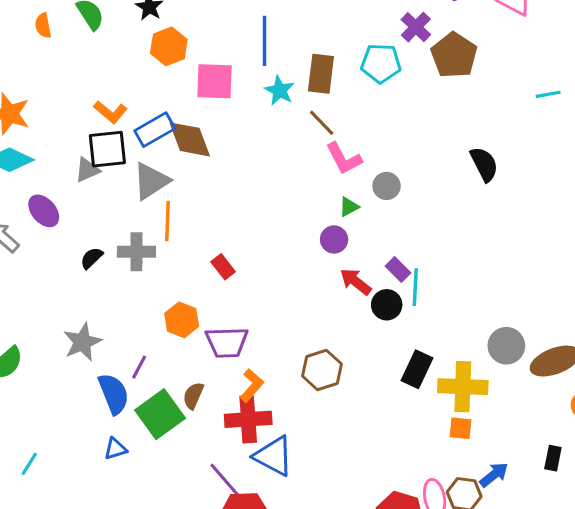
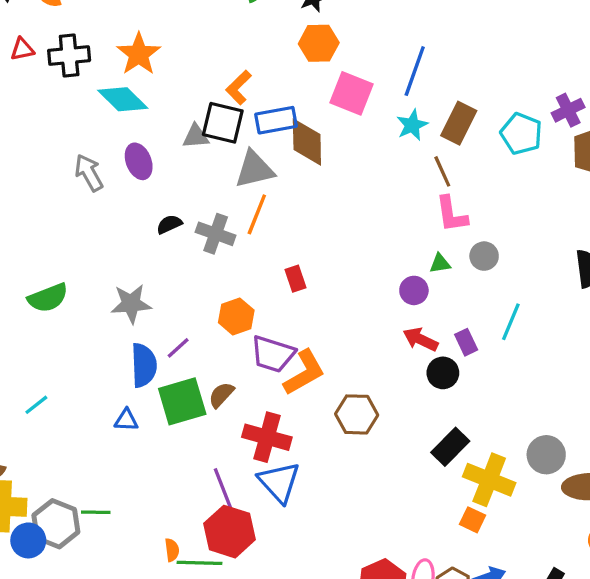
orange L-shape: (110, 112) -> (239, 87), turned 76
red arrow: (356, 282) -> (420, 339), turned -32
cyan line: (415, 287) -> (511, 322), moved
orange L-shape: (252, 385) -> (304, 373), moved, size x1.4

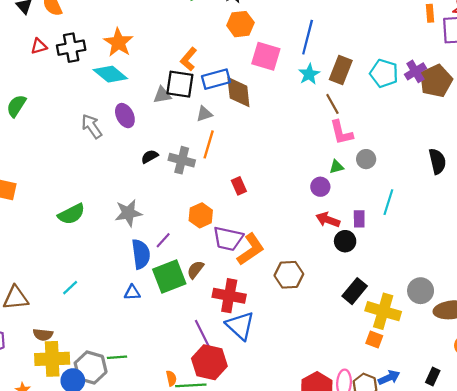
purple cross: (568, 110) -> (415, 71), moved
gray triangle: (254, 169) -> (204, 114), size x0.6
purple rectangle: (466, 342) -> (359, 219), turned 30

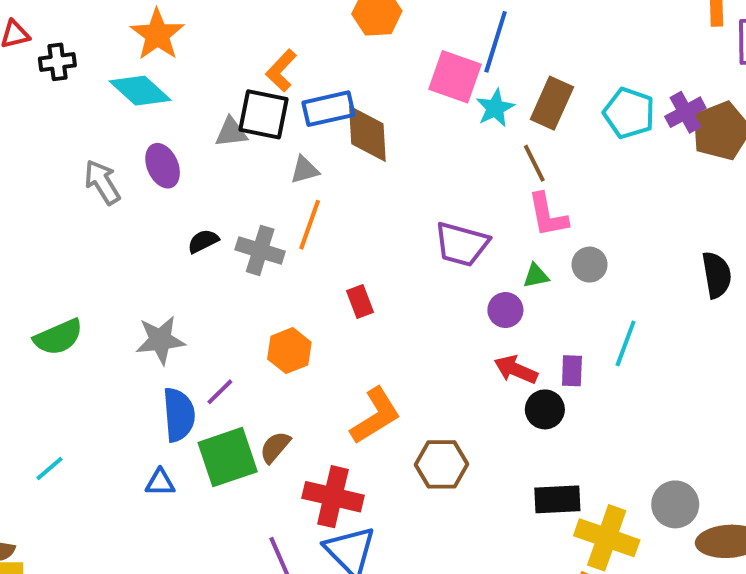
black cross: (71, 48) -> (57, 62), moved, size x0.7
pink square: (266, 56) -> (455, 77), moved
purple trapezoid: (228, 239) -> (462, 244), moved
black rectangle: (355, 291) -> (557, 499), turned 45

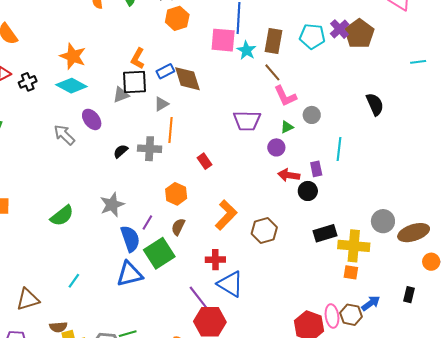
blue rectangle: (328, 109) -> (165, 71), size x0.7
brown semicircle: (275, 447) -> (178, 227), moved
blue triangle: (160, 483) -> (129, 274), size x1.8
red cross: (333, 497) -> (215, 260), size x0.7

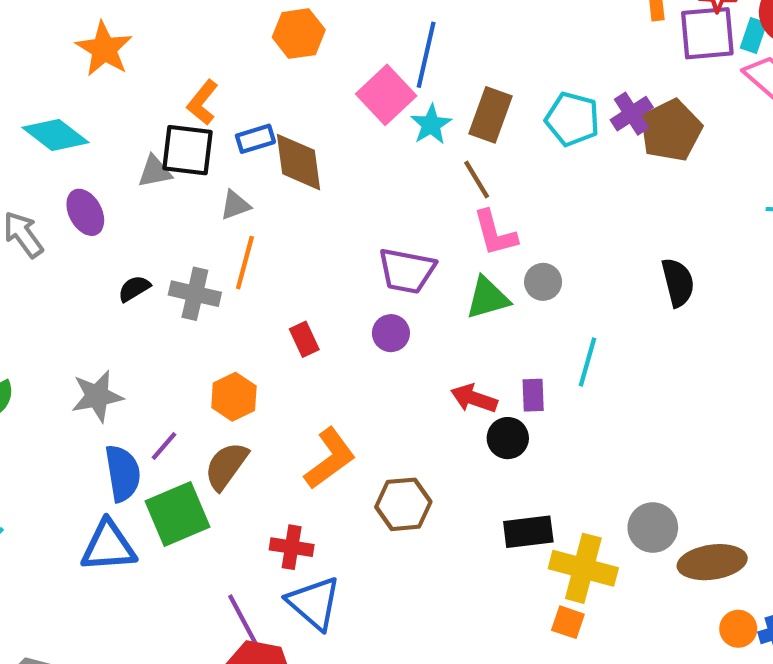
pink square: (223, 40) -> (386, 95), turned 32
orange star: (73, 56) -> (104, 49), moved
green triangle: (287, 127) -> (487, 298), size x1.6
purple circle: (276, 147) -> (391, 333), moved
brown semicircle: (178, 227) -> (226, 466), size x1.4

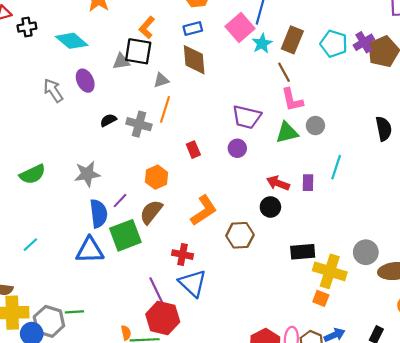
blue rectangle: (255, 139) -> (193, 28), moved
black circle: (508, 438) -> (270, 207), moved

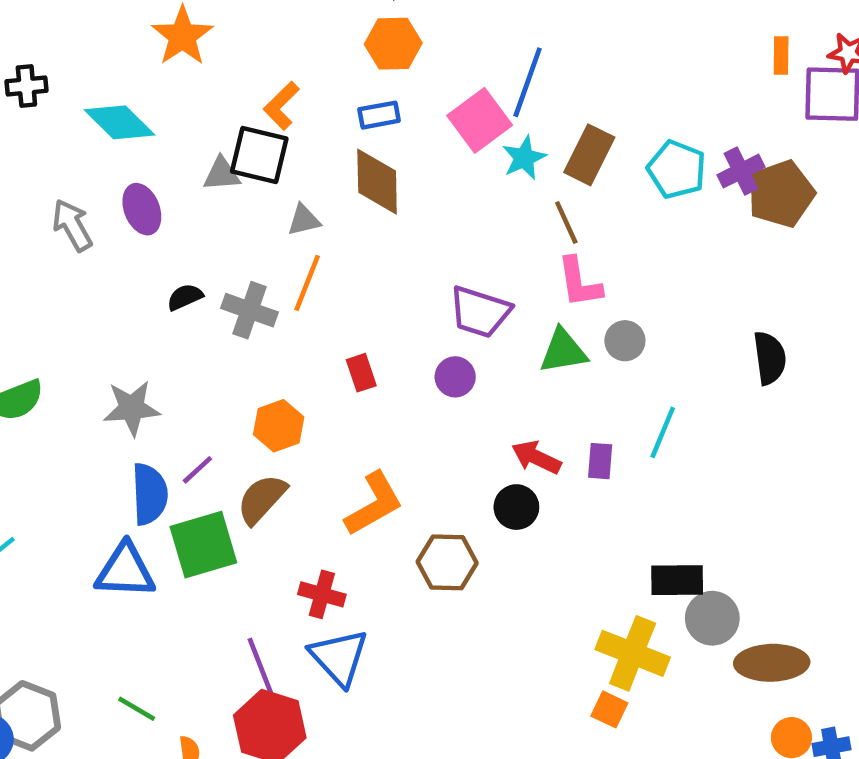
black rectangle: (303, 252) -> (677, 580), moved
green line: (74, 312) -> (137, 709), moved, turned 30

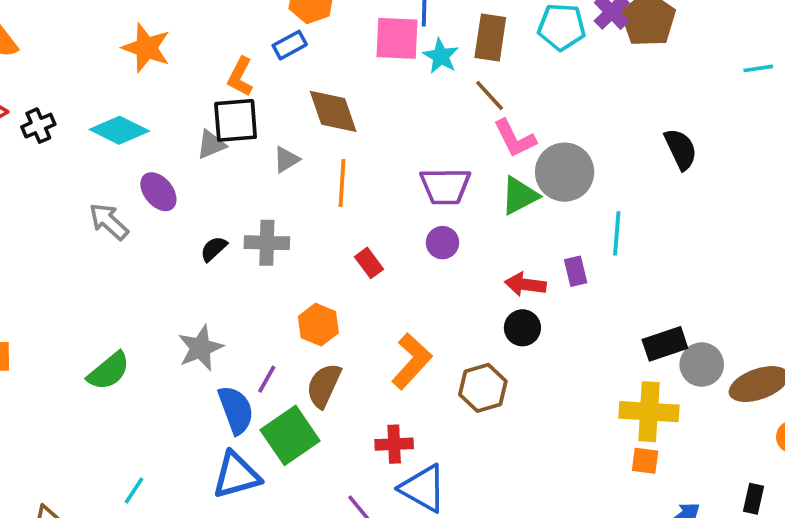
blue rectangle: (379, 115) -> (290, 45), moved
pink square: (480, 120) -> (397, 38), turned -33
orange line: (307, 283) -> (342, 183), moved
gray circle: (625, 341) -> (565, 172), size x1.8

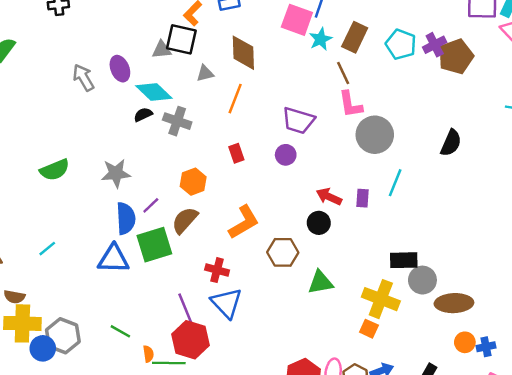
cyan diamond: (119, 130) -> (154, 92), moved
black semicircle: (681, 149) -> (451, 143), turned 32
green triangle: (520, 196) -> (320, 282), moved

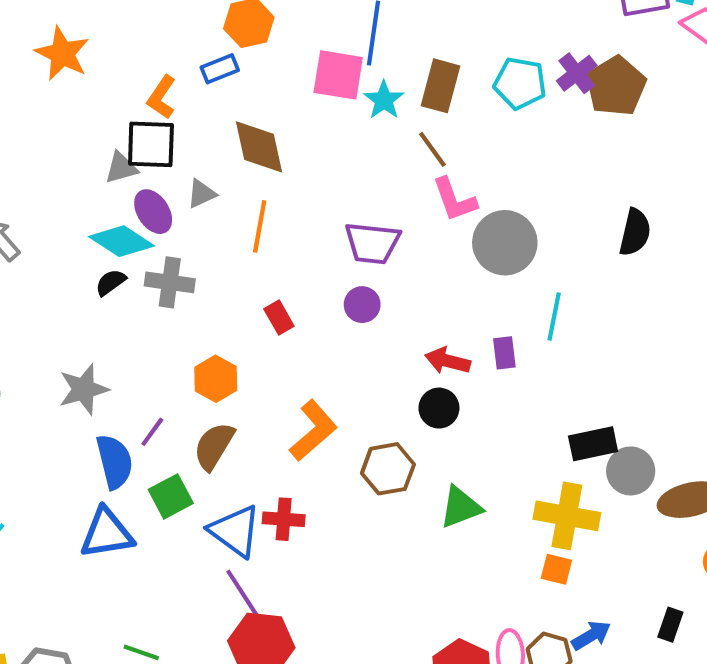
purple ellipse: (120, 69) -> (153, 212), moved
green square: (154, 245) -> (171, 496), size x0.7
blue triangle: (226, 303) -> (235, 531), moved

